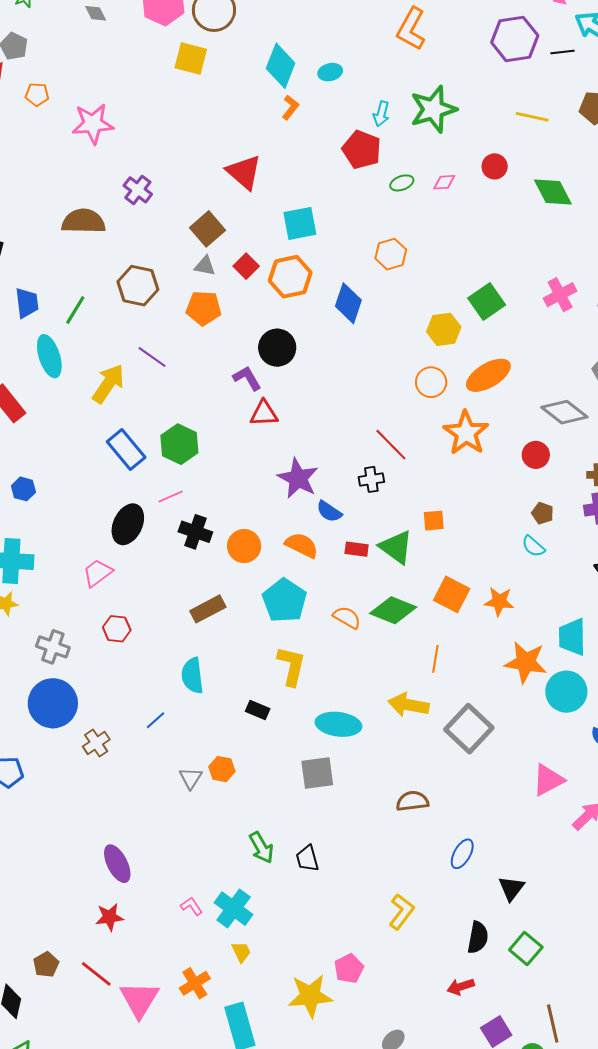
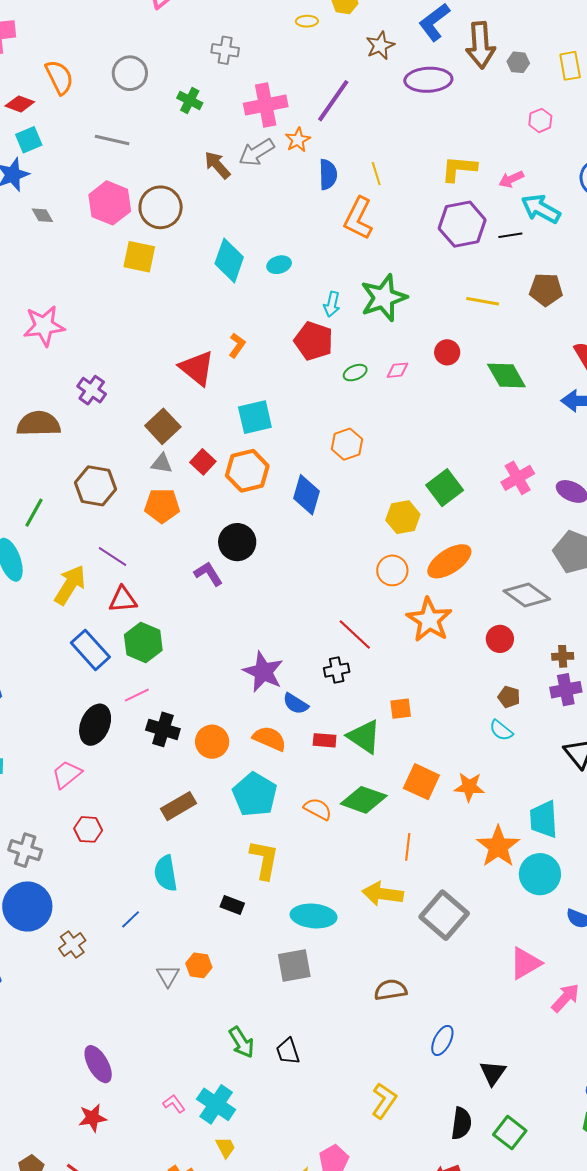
orange L-shape: (290, 107) -> (237, 345), moved
red triangle: (264, 413) -> (123, 600), moved
orange star: (526, 662) -> (498, 847), turned 30

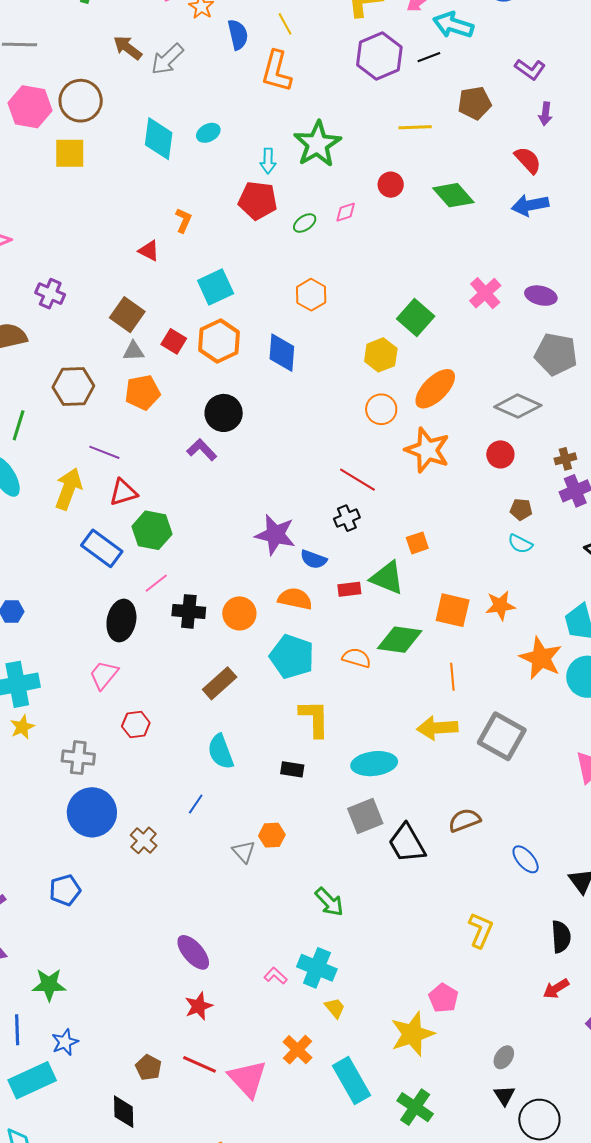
gray arrow: (257, 152) -> (167, 59), moved
red triangle: (197, 368) -> (149, 251), size x0.6
blue ellipse: (442, 1040) -> (526, 859), turned -56
black trapezoid: (288, 1051) -> (407, 843), moved, size x1.5

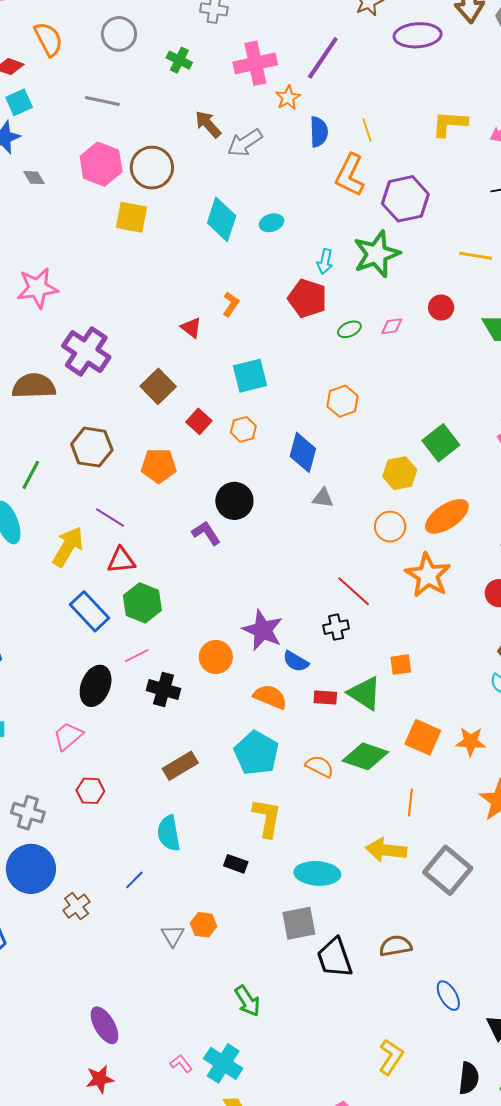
purple hexagon: (379, 56) -> (405, 199), moved
purple cross: (50, 294) -> (86, 351), size x1.6
orange hexagon: (219, 341) -> (243, 429), size x0.6
gray triangle: (134, 351) -> (323, 498), moved
orange circle: (239, 613) -> (216, 657), moved

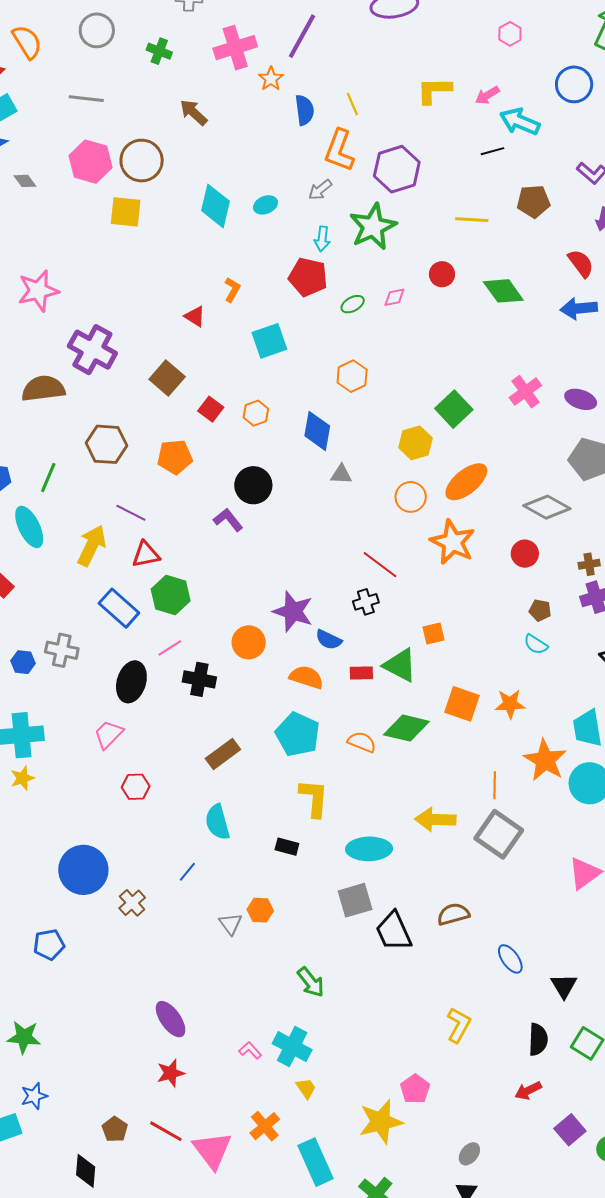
gray arrow: (245, 143) -> (320, 190), moved, size x0.7
cyan square: (250, 376) -> (269, 341), moved
orange line: (410, 803) -> (495, 785), moved
gray cross: (28, 813) -> (62, 650), moved

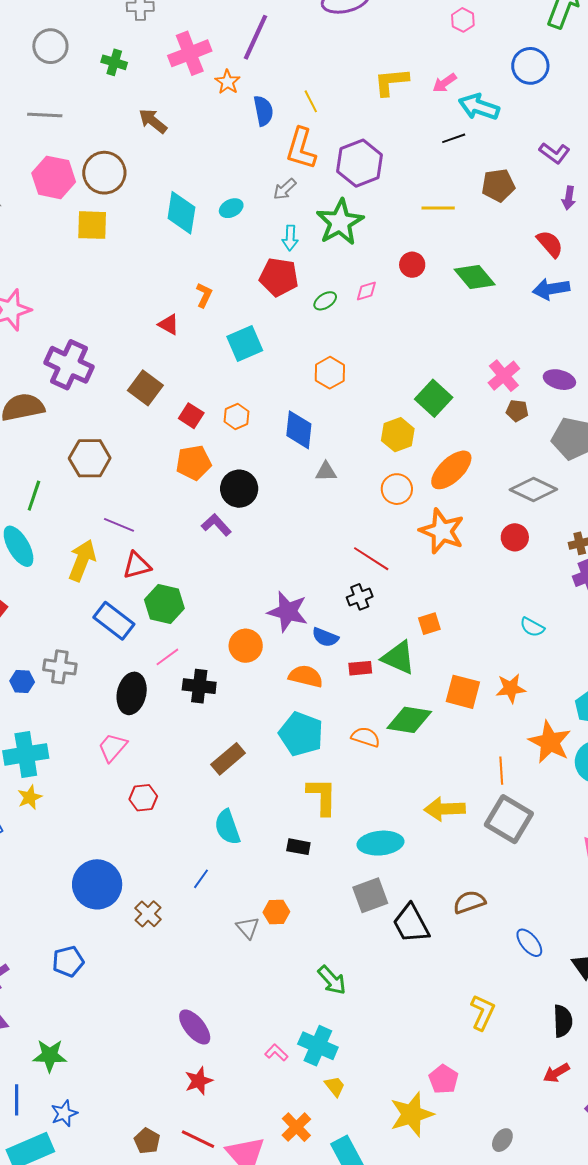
orange pentagon: (175, 457) -> (194, 463), moved
brown pentagon: (540, 610) -> (517, 411), moved

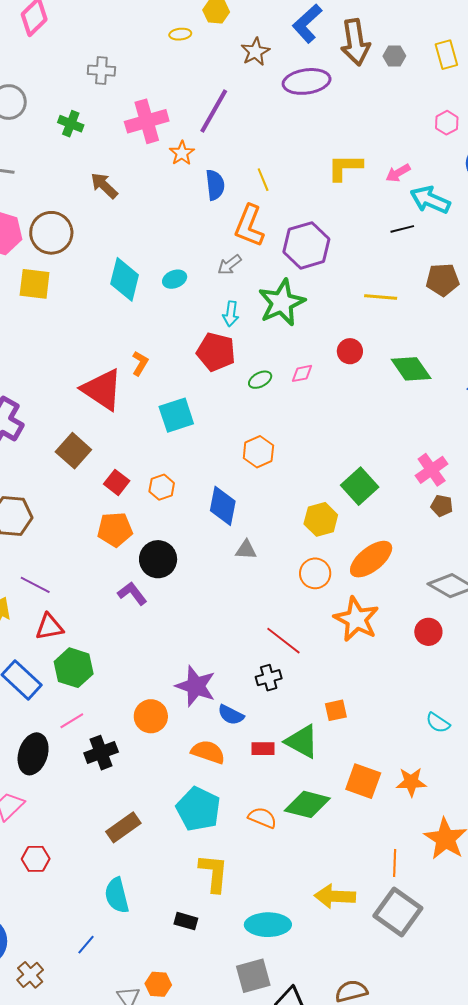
pink hexagon: (463, 20) -> (447, 123), moved
red triangle: (169, 324) -> (102, 390), size x2.0
black cross: (199, 686) -> (101, 753), turned -32

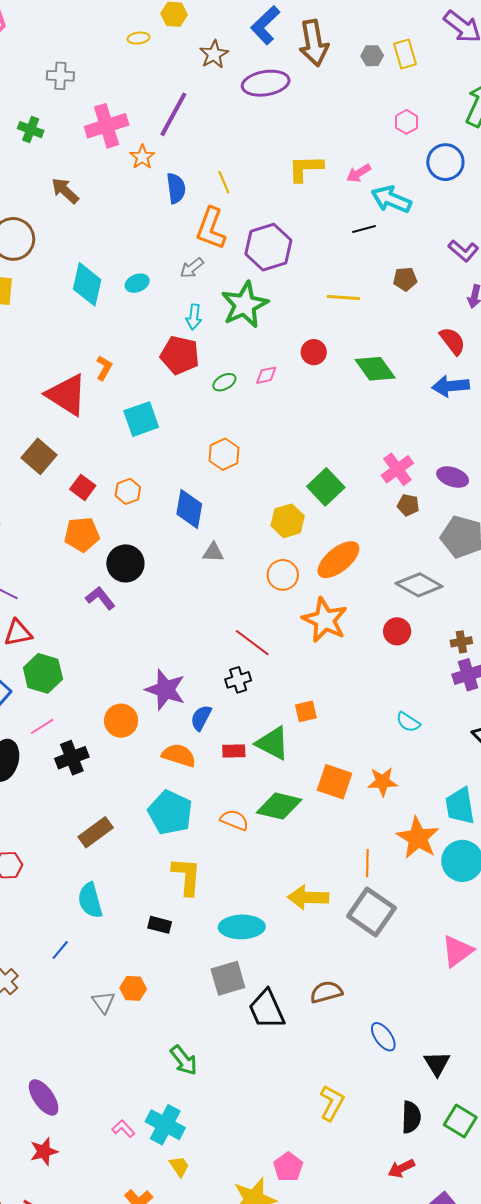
gray hexagon: (394, 56) -> (372, 56), moved
brown pentagon: (443, 280) -> (405, 279), size x0.7
blue semicircle: (231, 715) -> (201, 718), turned 92

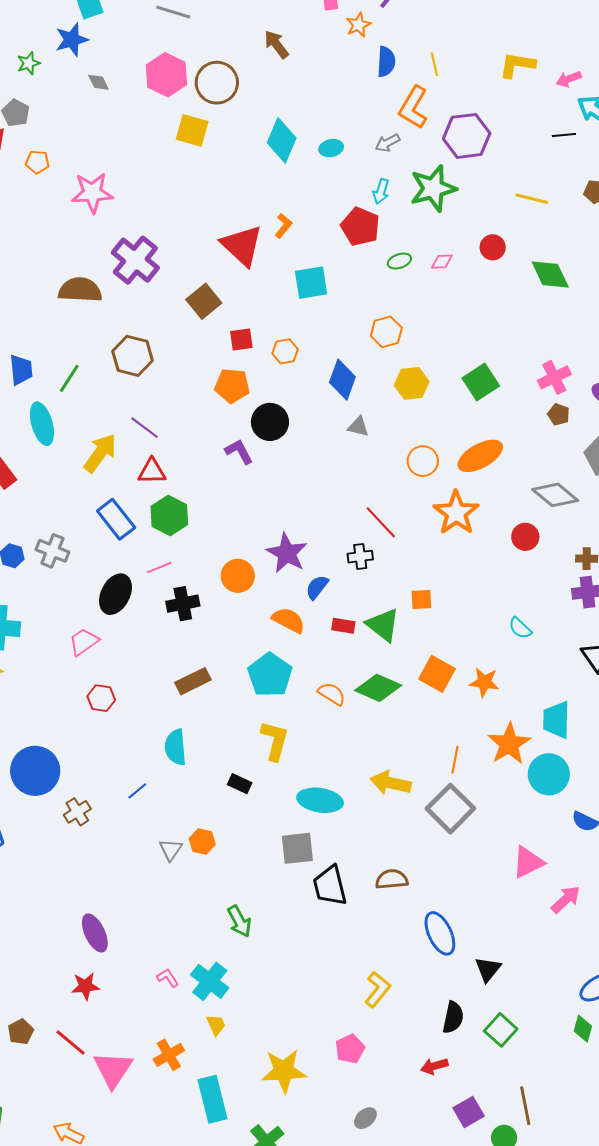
red square: (83, 487) -> (241, 340), turned 35
yellow hexagon: (288, 521) -> (412, 383), moved
blue ellipse: (383, 1037) -> (440, 933), size x1.4
pink pentagon: (288, 1167) -> (350, 1049), moved

